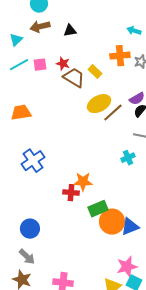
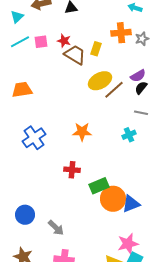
yellow rectangle: (95, 72) -> (96, 49), turned 64
orange star: (83, 182) -> (82, 132), moved
blue circle: (30, 229) -> (25, 215), moved
gray arrow: (27, 257) -> (56, 228), moved

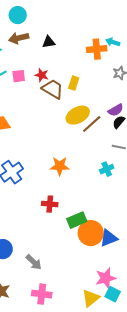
orange cross: (121, 33) -> (97, 49), moved

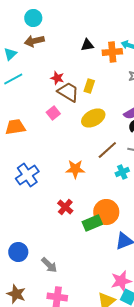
black triangle: (49, 42) -> (87, 45), moved
pink square: (19, 76) -> (53, 113), moved, turned -32
brown line: (92, 124) -> (107, 150), moved
red cross: (50, 204) -> (65, 207), turned 35
orange circle: (91, 233) -> (106, 212), moved

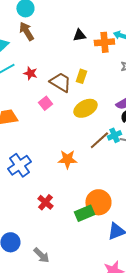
brown arrow: (34, 41) -> (26, 31), turned 72
red star: (57, 78) -> (30, 73), moved
cyan cross: (122, 172) -> (114, 135), moved
red cross: (65, 207) -> (45, 202), moved

